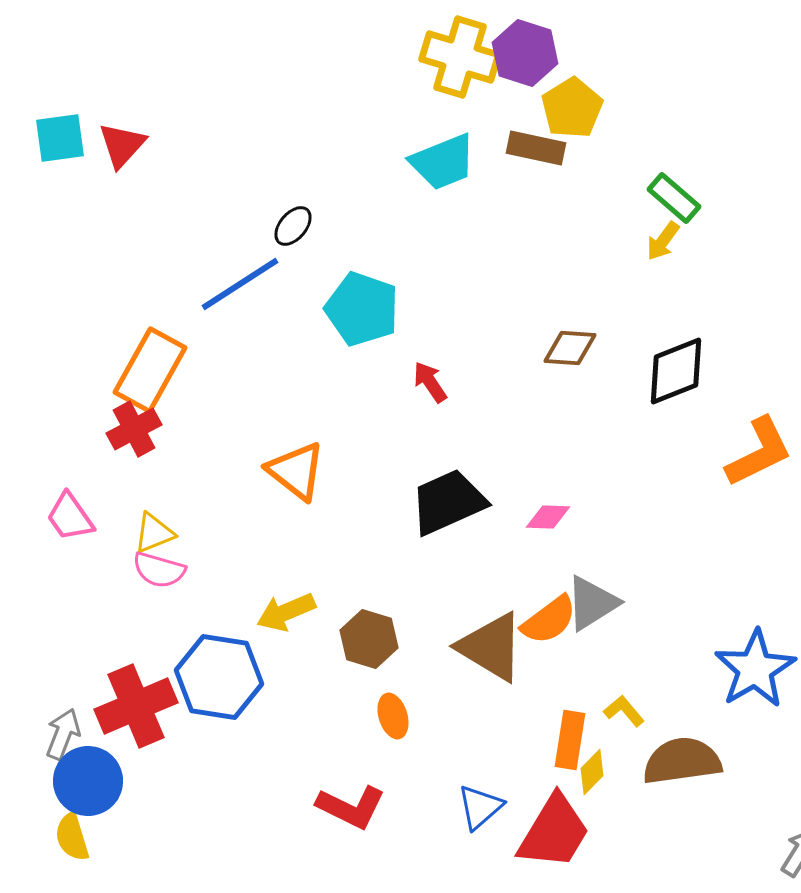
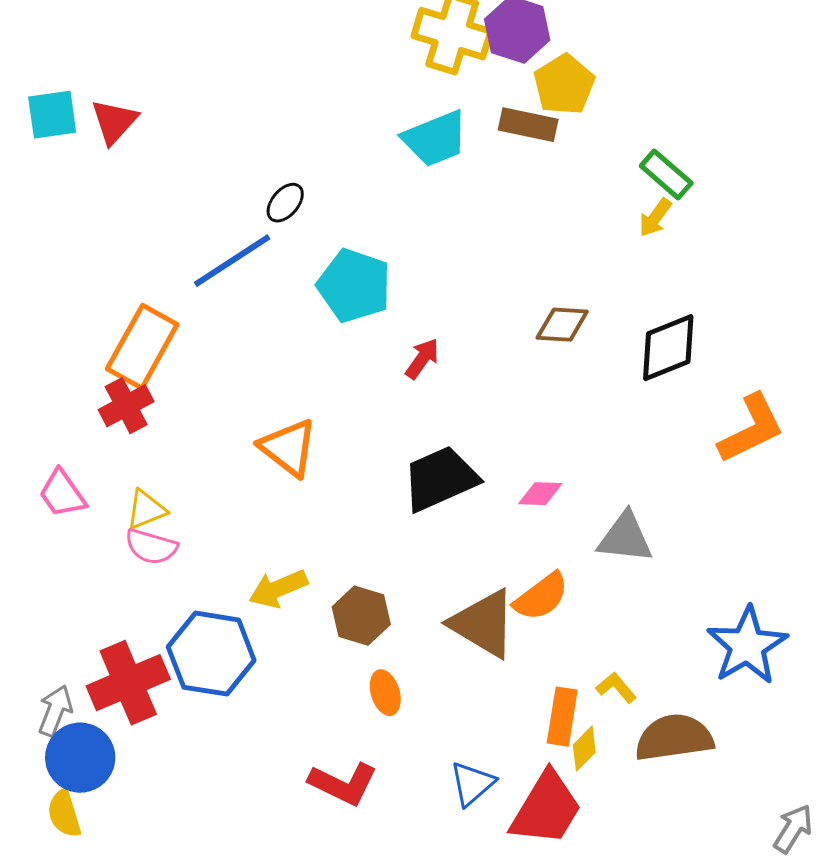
red arrow: (430, 382) -> (422, 359), turned 69
gray triangle: (592, 603) -> (625, 538), moved, turned 38

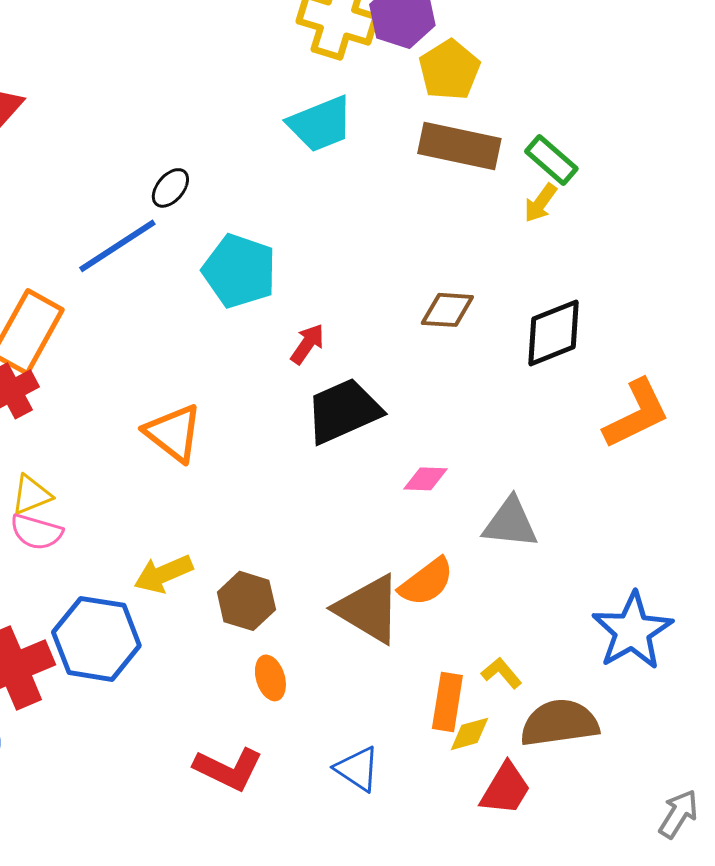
brown rectangle: (528, 125) -> (459, 146), moved, size x1.4
black trapezoid: (440, 479) -> (343, 411), moved
yellow diamond: (584, 749) -> (469, 734), turned 30
blue triangle: (472, 784) -> (357, 769), turned -45
red trapezoid: (546, 809) -> (505, 789), moved, size x0.7

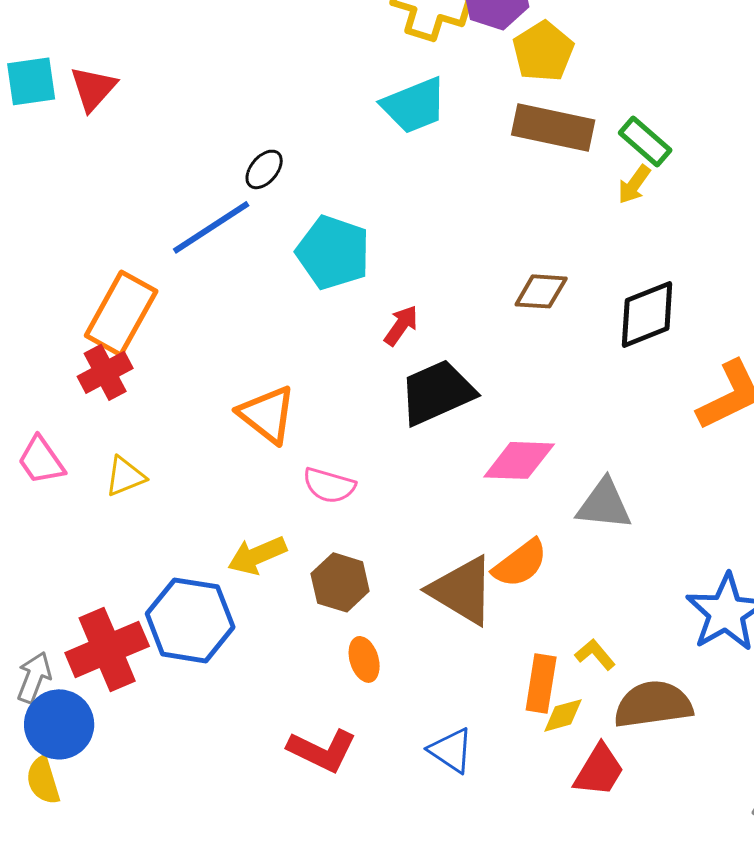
pink diamond: (425, 479) -> (519, 460), size x1.6
pink semicircle: (36, 532) -> (329, 485), moved

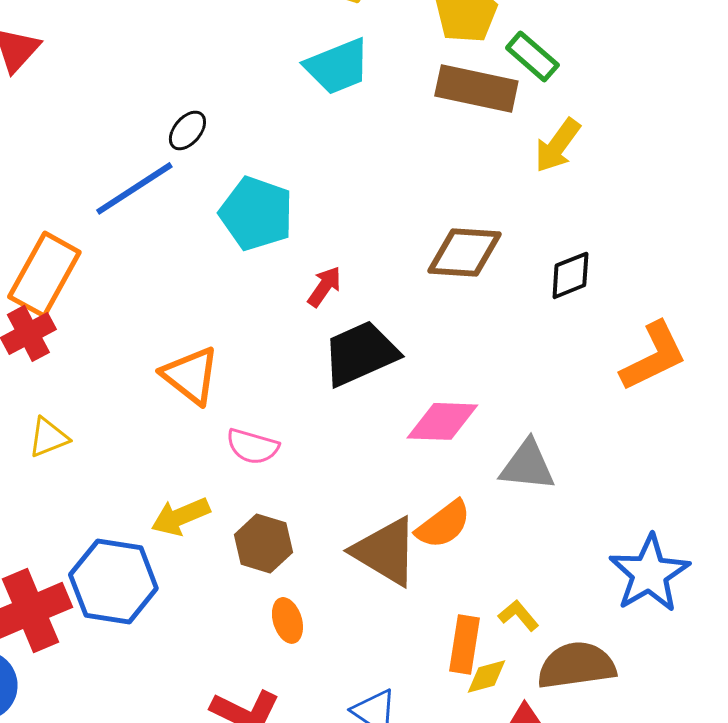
green rectangle: (645, 141) -> (532, 56), moved
yellow arrow: (634, 184) -> (557, 145), size x1.4
brown diamond: (541, 291) -> (464, 252), size x1.4
black diamond: (647, 314) -> (570, 275), size x0.7

